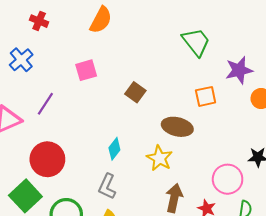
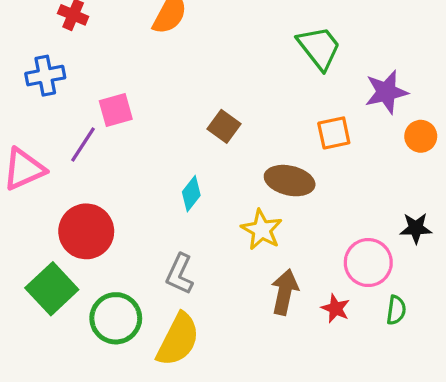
blue cross: (21, 60) -> (45, 76), turned 30
pink square: (86, 70) -> (116, 110), moved
cyan diamond: (114, 149) -> (191, 194), moved

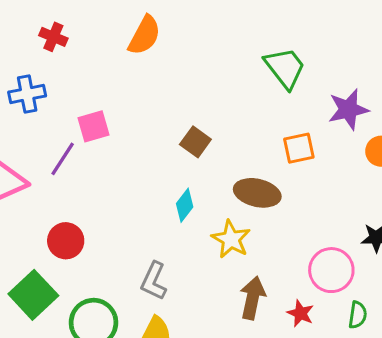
cyan diamond: (191, 194) -> (185, 205), moved
red circle: (86, 231) -> (66, 241), size x0.7

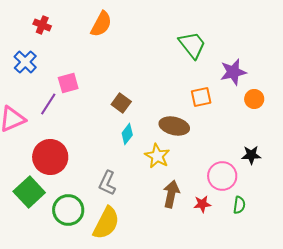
blue cross: (27, 94) -> (25, 62), turned -35
brown square: (195, 142) -> (121, 103), moved
red circle: (66, 241) -> (50, 157), size x1.5
red star: (300, 313) -> (202, 204), turned -30

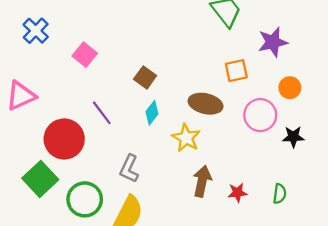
pink square: (68, 83) -> (85, 55), turned -35
orange circle: (254, 99) -> (290, 88), moved
purple line: (48, 104) -> (102, 113), moved, turned -70
pink circle: (222, 176) -> (260, 115), moved

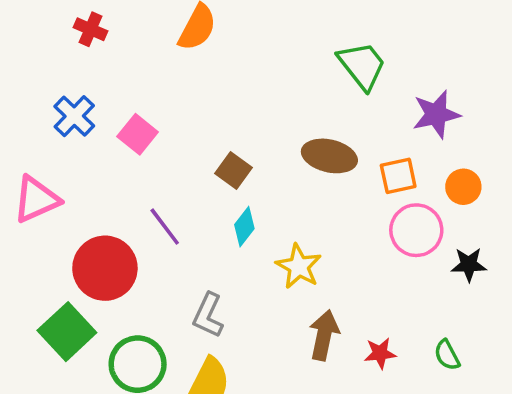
blue cross: (36, 31) -> (74, 116), moved
orange square: (236, 71) -> (398, 176), moved
brown ellipse: (206, 104) -> (329, 156), moved
green semicircle: (280, 194) -> (447, 355), turned 144

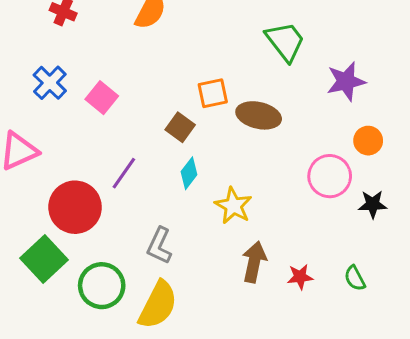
orange square: (398, 176) -> (213, 93), moved
purple line: (165, 227) -> (124, 173), turned 72

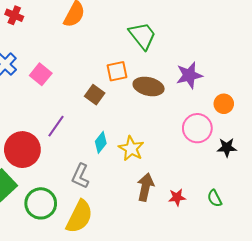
green trapezoid: (285, 41) -> (142, 36), moved
purple star: (346, 81) -> (189, 75), moved
cyan diamond: (189, 173) -> (101, 142), moved

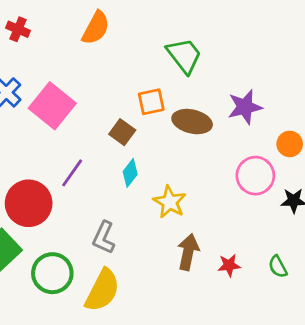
pink square: (41, 74) -> (52, 106), size x1.6
cyan diamond: (101, 142) -> (130, 173), moved

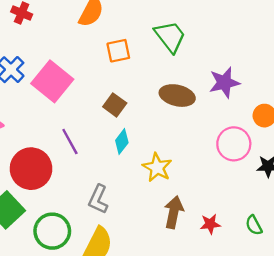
orange square: (151, 102) -> (118, 51), moved
purple line: (72, 173) -> (70, 141), turned -64

